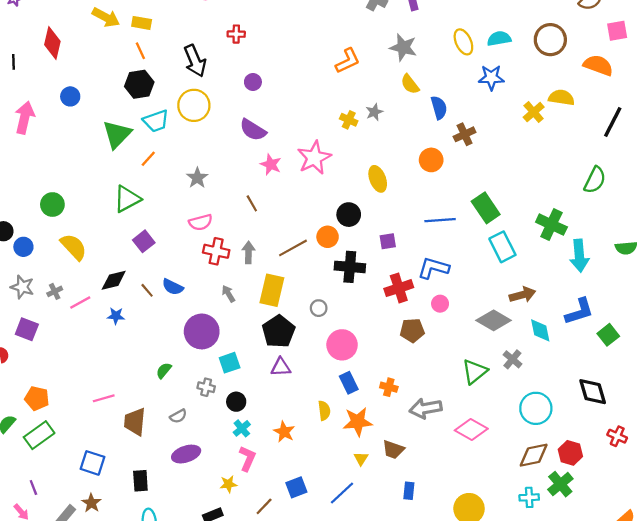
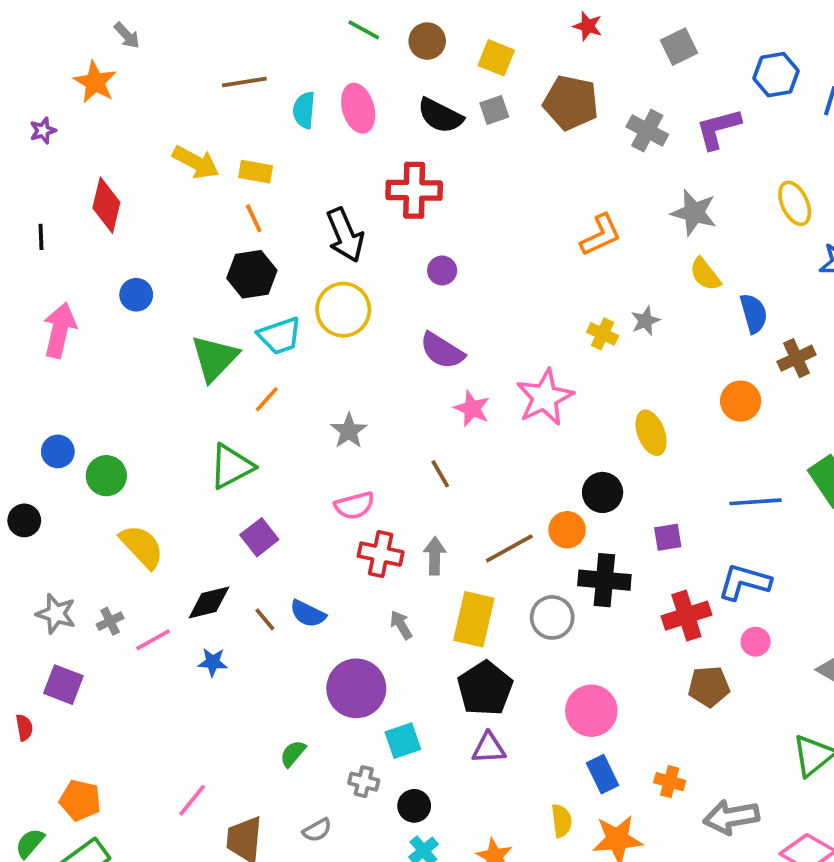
red cross: (236, 34) -> (414, 190), size x1.8
blue circle: (23, 247) -> (58, 451), moved
gray circle: (319, 308) -> (552, 617), moved, size x1.5
pink line: (104, 398) -> (192, 800), turned -35

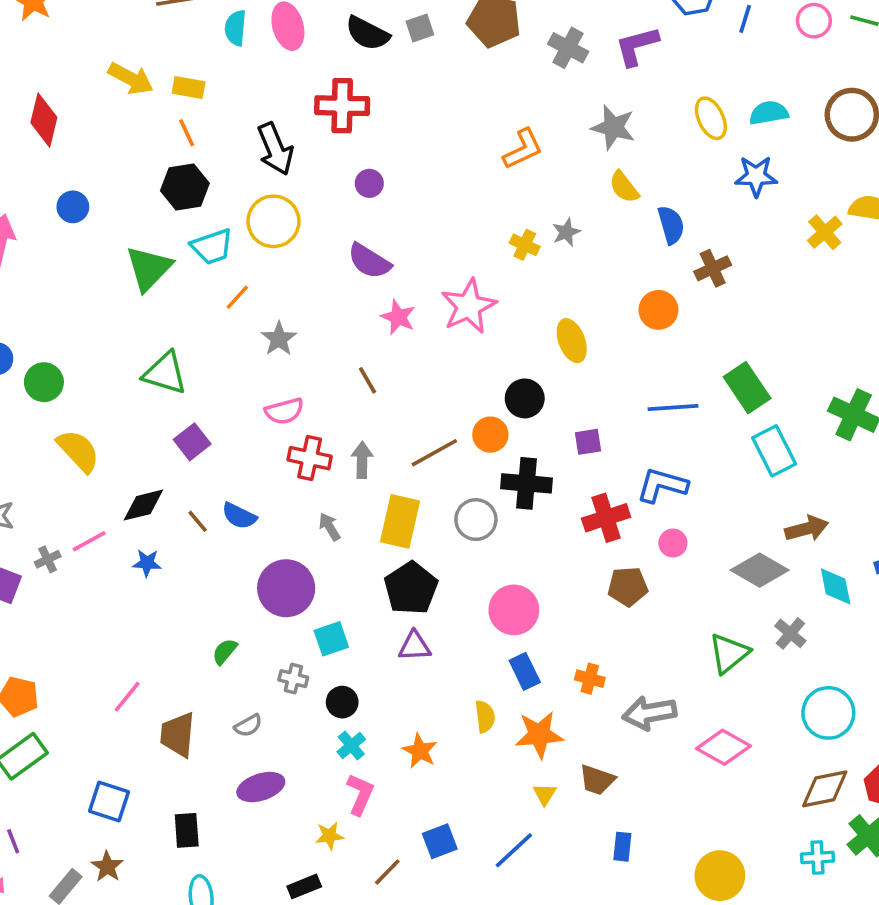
orange line: (267, 399) -> (237, 297), moved
green triangle: (231, 466) -> (165, 373), turned 45
gray cross: (110, 621) -> (48, 559), moved

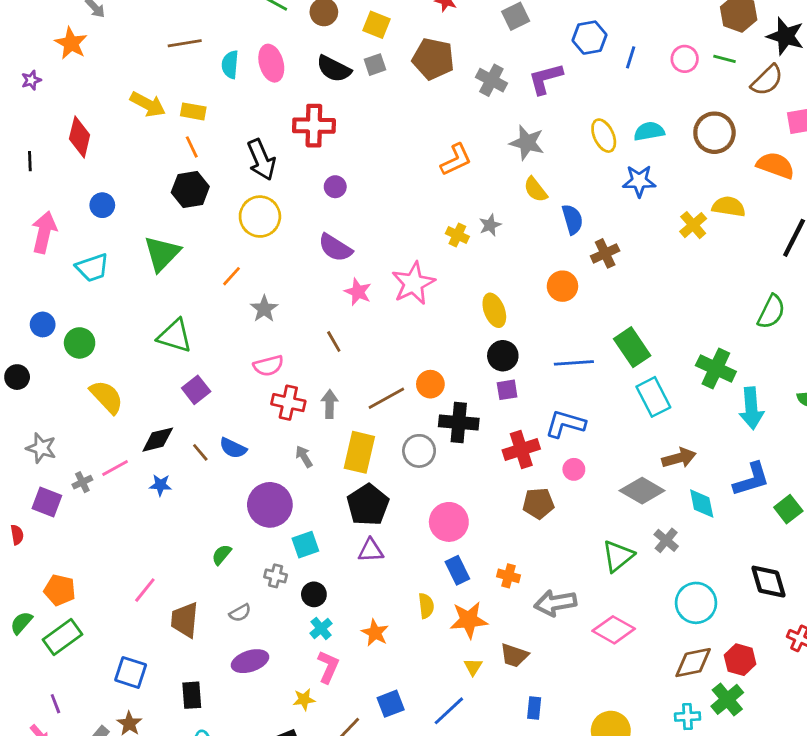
cyan trapezoid: (212, 247) -> (92, 268), moved
black circle: (525, 398) -> (503, 356), moved

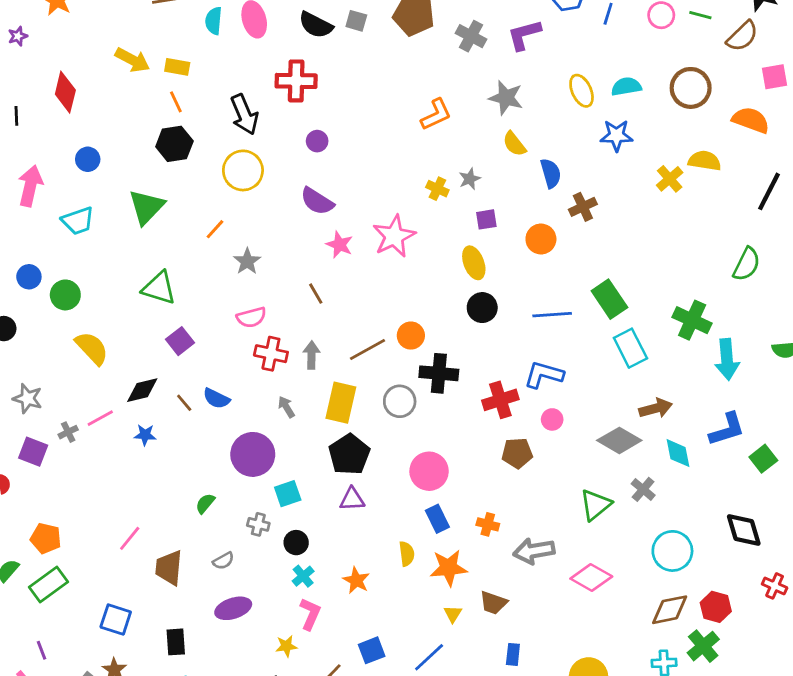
gray square: (375, 65) -> (356, 21), turned 35
purple square: (507, 390) -> (486, 219), moved

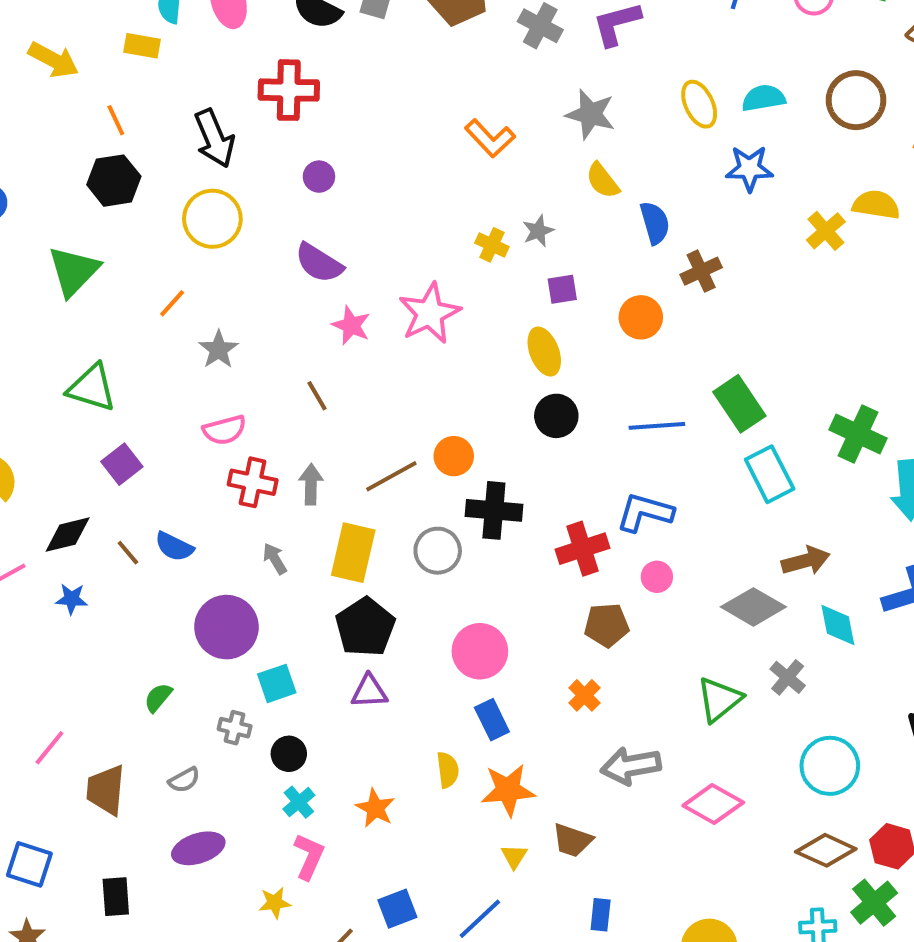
yellow rectangle: (177, 67) -> (142, 46), moved
orange L-shape: (436, 114) -> (490, 138), turned 72
orange cross: (488, 524) -> (584, 695), moved, turned 30
brown diamond: (670, 610) -> (826, 850), turned 36

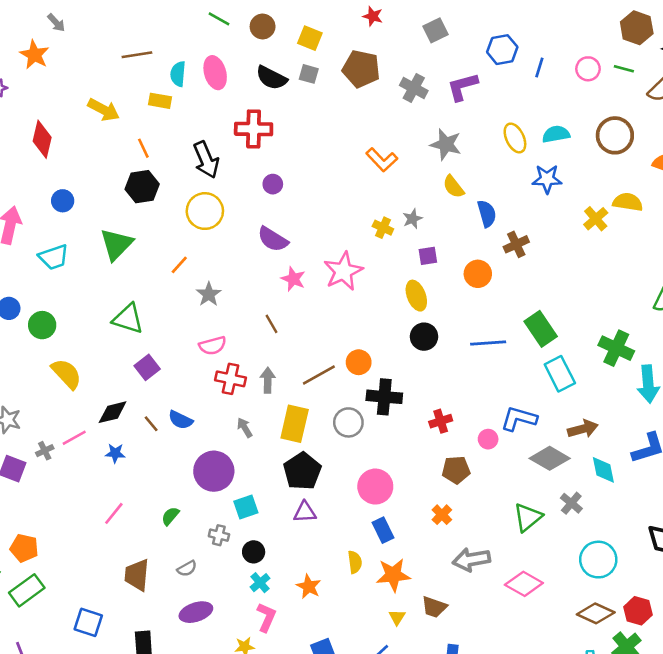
blue L-shape: (645, 512) -> (519, 419), moved
red cross: (582, 549) -> (441, 421), size x0.7
pink line: (49, 748) -> (114, 513), moved

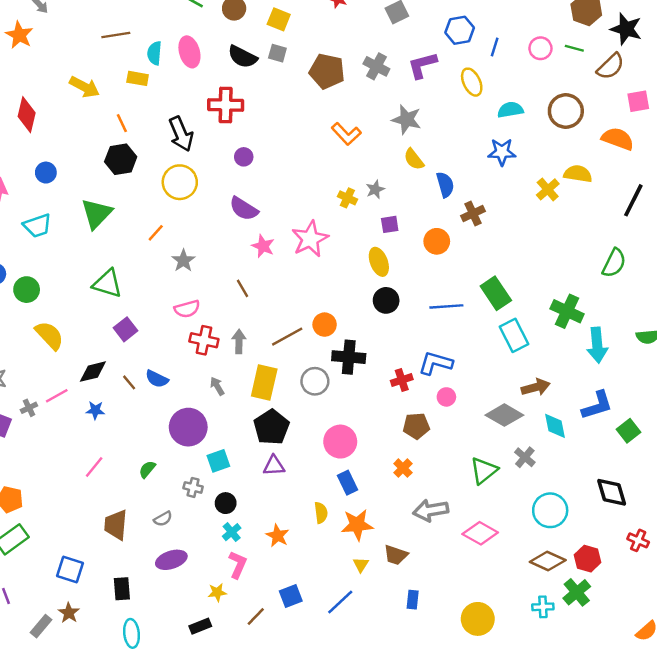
brown pentagon: (361, 69) -> (327, 71), moved
yellow ellipse: (515, 138) -> (472, 82), moved
blue L-shape: (519, 419) -> (436, 363), moved

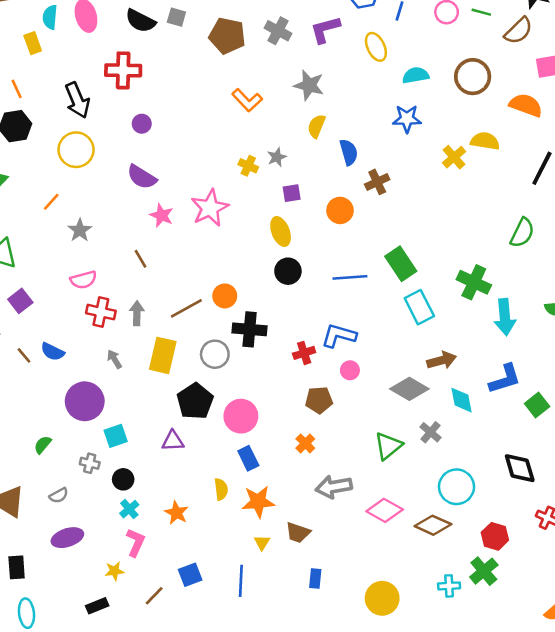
yellow rectangle: (138, 78) -> (33, 43), turned 60
yellow semicircle: (414, 159) -> (316, 126), turned 60
black pentagon: (271, 427) -> (195, 401), moved
brown diamond: (548, 561) -> (433, 525), moved
blue line: (340, 602) -> (241, 581), turned -44

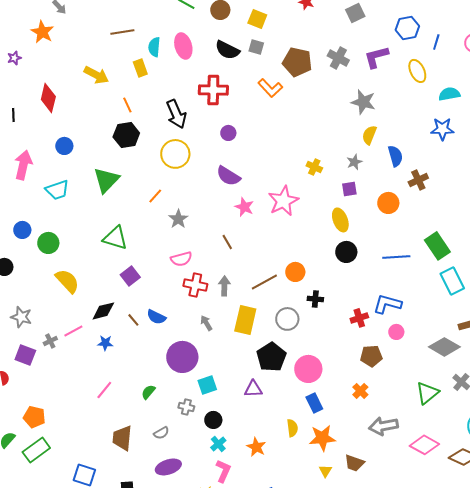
orange L-shape: (247, 100) -> (270, 88), moved
gray star: (277, 157) -> (354, 162), moved
black cross: (250, 329) -> (315, 299), size x0.6

